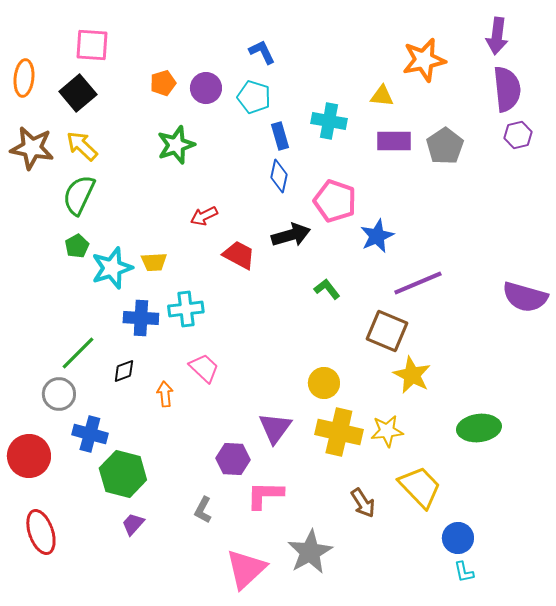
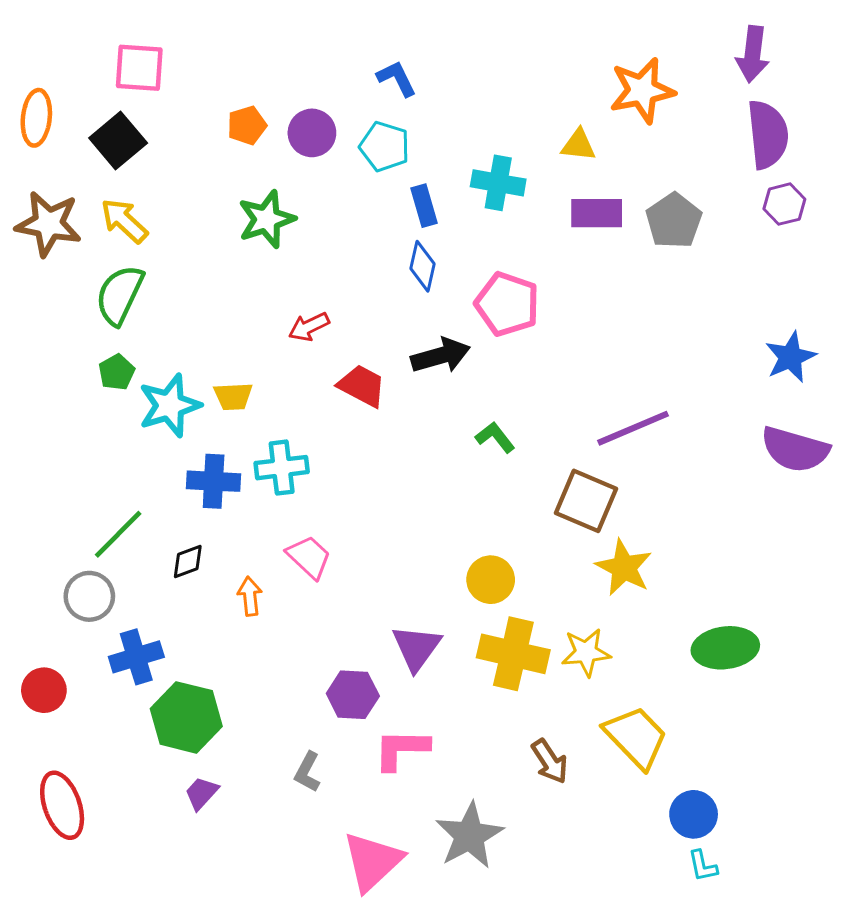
blue star: (377, 236) -> (790, 357), moved
blue cross: (90, 434) -> (136, 657), turned -32
red circle: (29, 456) -> (44, 690), size x0.7

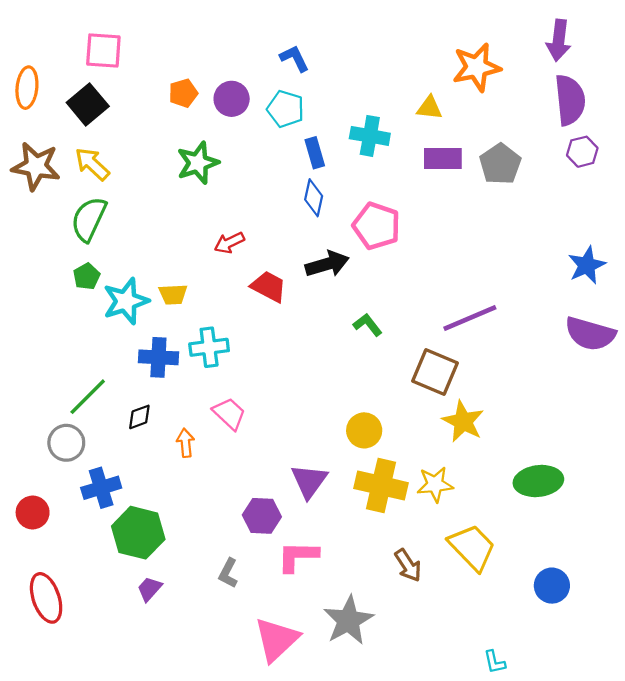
blue circle: (694, 814) -> (552, 586), moved
cyan L-shape: (703, 866) -> (495, 662), moved

